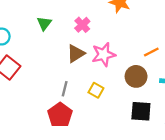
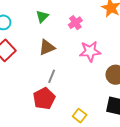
brown triangle: (76, 54) -> (47, 47), moved
yellow square: (96, 90) -> (80, 116), moved

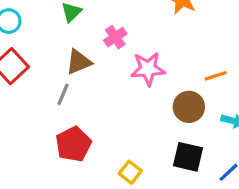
pink cross: (75, 23) -> (115, 37), moved
gray line: (52, 76) -> (63, 94), moved

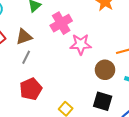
pink cross: (115, 37) -> (61, 23), size x1.5
brown triangle: (79, 62) -> (24, 37), moved

